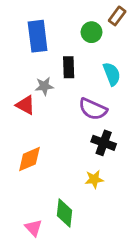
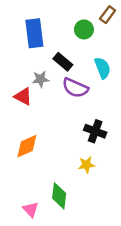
black rectangle: (69, 67) -> (63, 62), turned -48
purple semicircle: (93, 109) -> (75, 88), moved

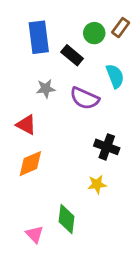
brown rectangle: (108, 15) -> (121, 28), moved
black rectangle: (63, 62) -> (72, 55), moved
red triangle: (23, 96) -> (26, 125), moved

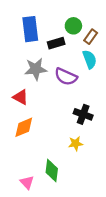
brown rectangle: (121, 28) -> (91, 37), moved
black rectangle: (72, 55) -> (56, 43), turned -56
gray star: (46, 89) -> (36, 69), size x1.5

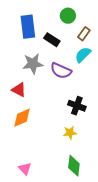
green circle: (73, 26) -> (68, 16), moved
black rectangle: (56, 43) -> (52, 40), turned 49
cyan semicircle: (90, 59) -> (83, 55), turned -114
green diamond: (52, 170) -> (74, 166), moved

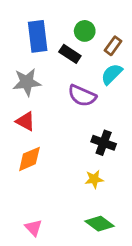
green circle: (68, 16) -> (85, 31), moved
gray star: (33, 64) -> (27, 82), moved
green diamond: (74, 166) -> (100, 224), turned -60

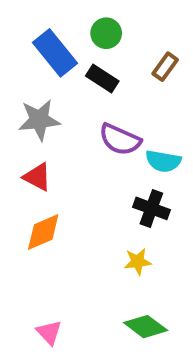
green circle: (85, 31) -> (106, 33), moved
blue rectangle: (38, 36) -> (55, 53), turned -32
cyan semicircle: (112, 74) -> (163, 161), moved, turned -125

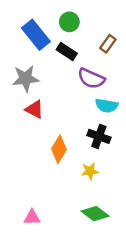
purple semicircle: (120, 140) -> (91, 78), moved
red triangle: (37, 177) -> (35, 109), moved
orange diamond: (43, 232) -> (59, 149), moved, turned -36
pink triangle: (49, 332) -> (32, 217), turned -48

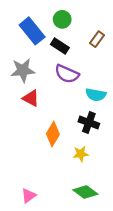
purple semicircle: (91, 78) -> (67, 74), moved
pink triangle: (32, 217) -> (29, 196), turned -35

